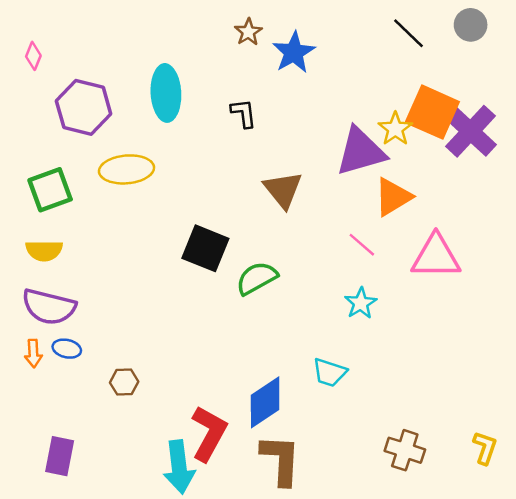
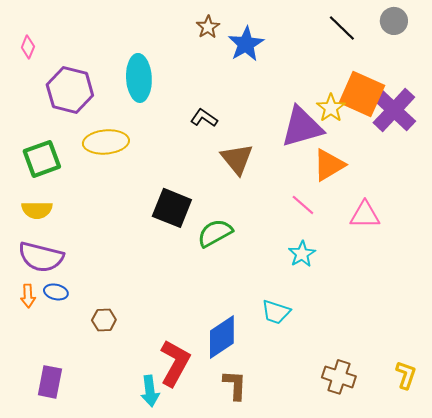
black L-shape: (244, 113) -> (204, 118), moved, turned -48
pink triangle: (436, 257) -> (365, 215), size x0.7
brown L-shape: (281, 460) -> (235, 385), size x0.7
cyan arrow: (179, 467) -> (150, 391), size x0.7

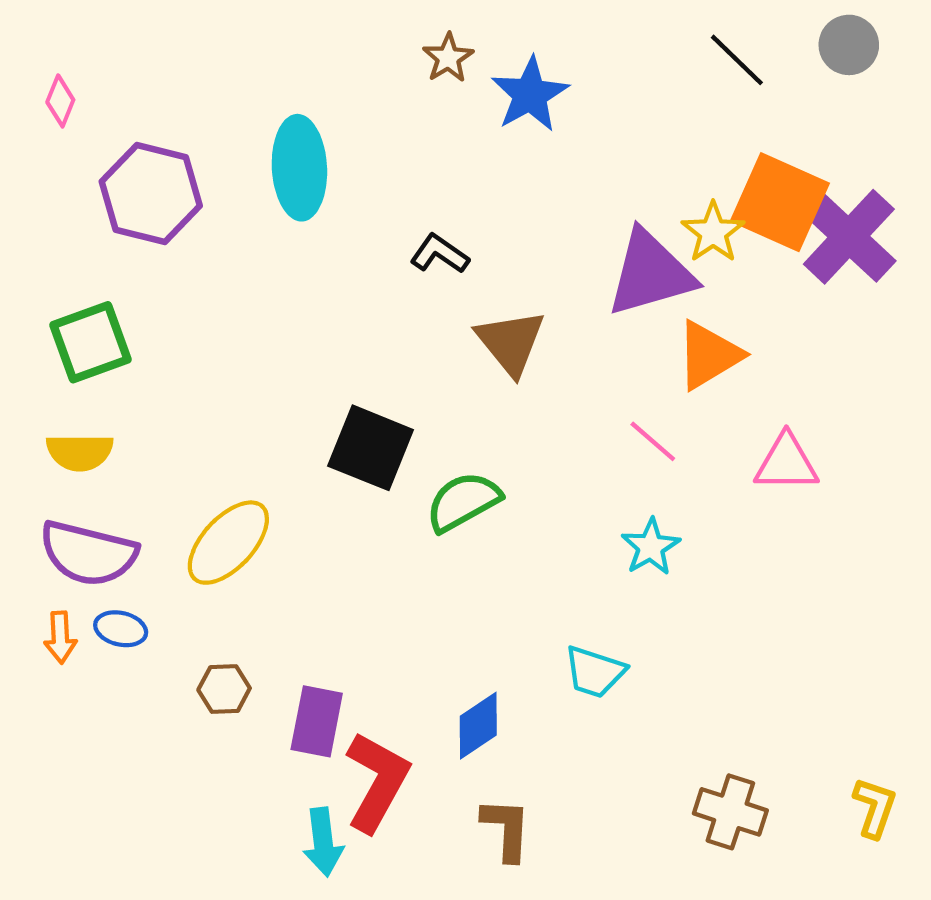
yellow ellipse: (106, 142) -> (228, 543), moved, turned -42
blue diamond: (222, 337) -> (478, 726), size x0.7
purple rectangle: (50, 382) -> (317, 721), moved

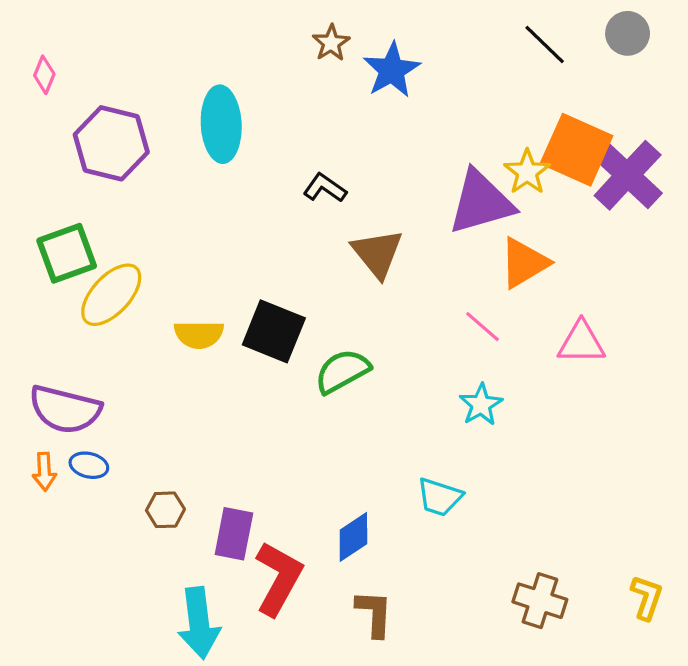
yellow semicircle: (80, 452) -> (199, 335), moved
yellow ellipse: (228, 543) -> (111, 295), moved
cyan arrow: (323, 842) -> (199, 623), moved, size x1.4

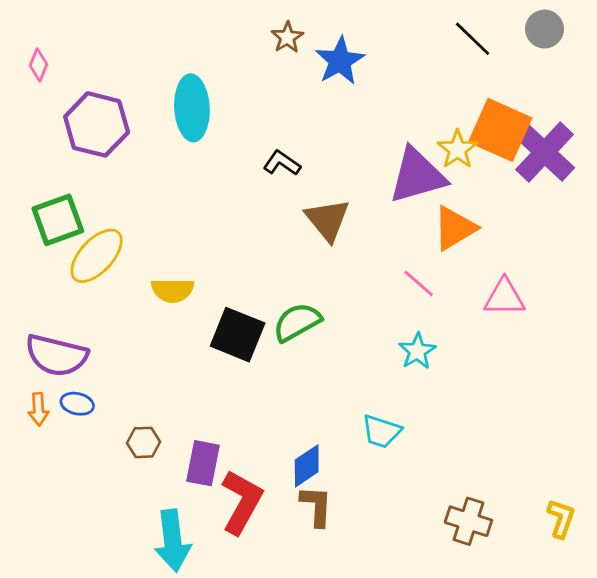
black square: (274, 331) -> (238, 335), moved
brown L-shape: (374, 613) -> (316, 506), moved

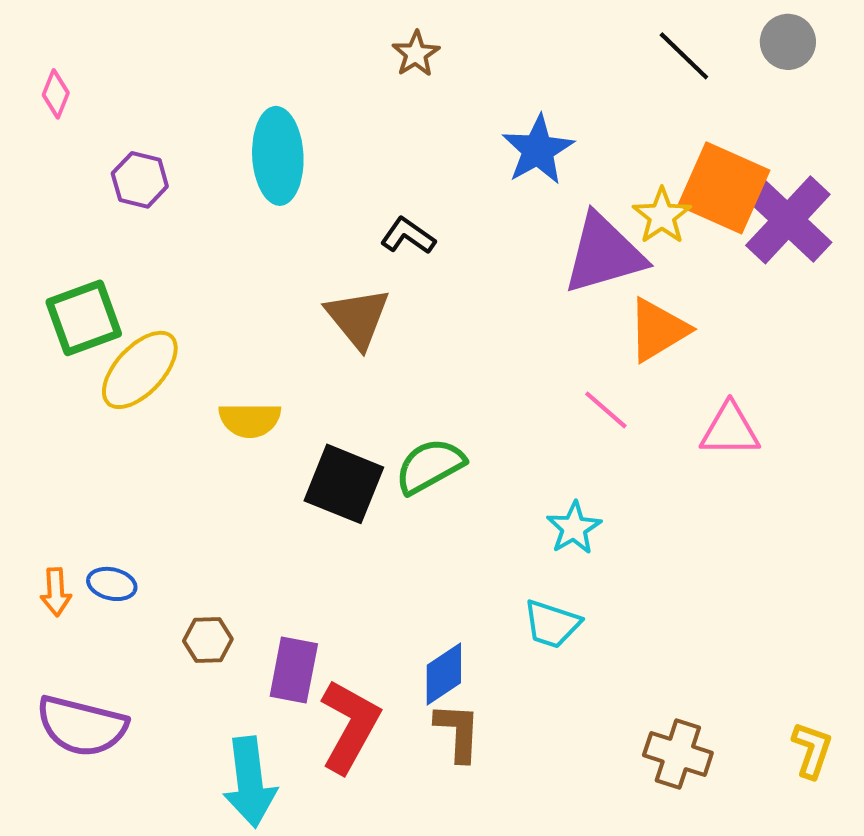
blue star: (340, 61) -> (538, 150), moved
purple hexagon: (97, 124) -> (140, 180), size x0.6
brown triangle: (327, 220) -> (358, 318), moved
cyan star: (417, 351) -> (574, 528), moved
purple semicircle: (56, 355) -> (82, 726), moved

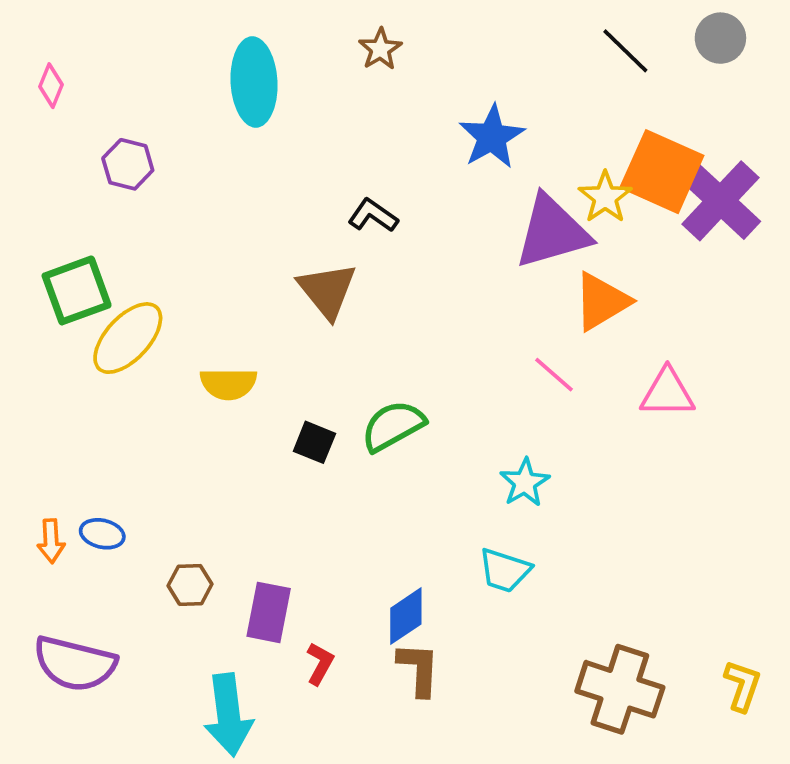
cyan ellipse: (278, 156) -> (254, 82), moved
black square: (344, 484) -> (314, 442), size x0.6
red L-shape: (350, 726) -> (320, 664), size x0.5
brown cross: (678, 754) -> (620, 689), size x1.4

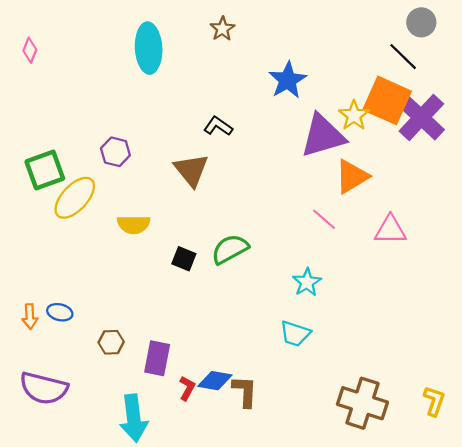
black line: (625, 51) -> (403, 57), moved
purple hexagon: (128, 164) -> (115, 152), moved
blue diamond: (406, 616) -> (215, 381), moved, turned 44

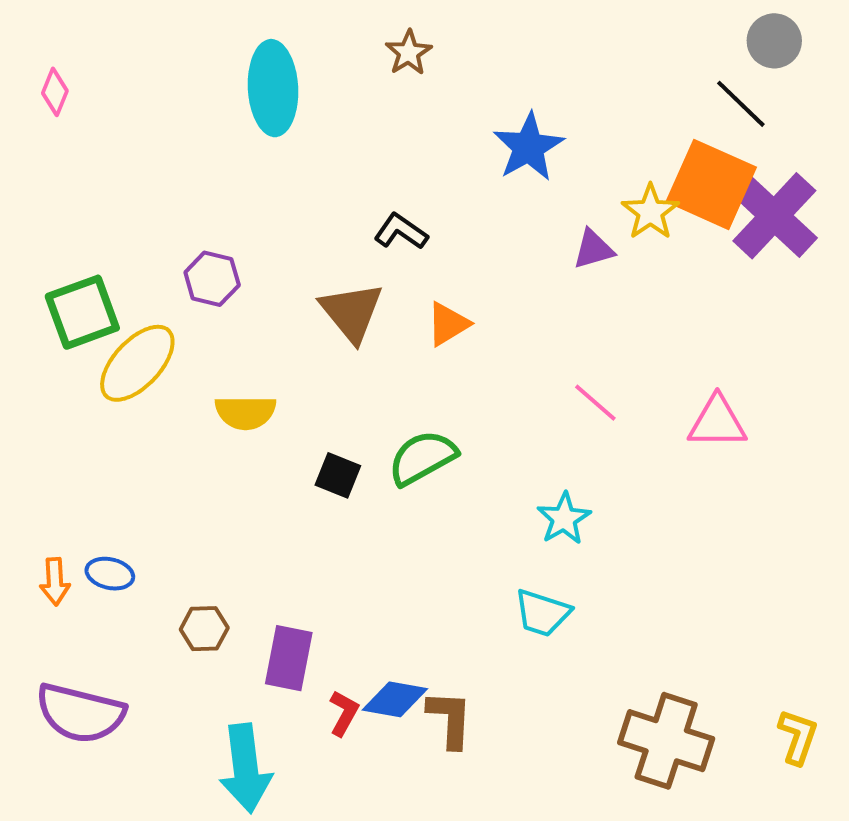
purple triangle: (323, 136) -> (593, 249), size x0.5
orange triangle: (352, 176) -> (448, 324), moved, size x0.7

